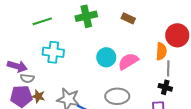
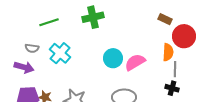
brown rectangle: (128, 18) -> (165, 19), moved
cyan cross: (53, 52) -> (60, 53), turned 35
gray semicircle: (27, 78) -> (32, 48), moved

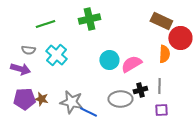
brown rectangle: (165, 19) -> (161, 21), size x1.5
gray line: (175, 69) -> (159, 86), moved
black cross: (172, 88) -> (140, 90), moved, turned -32

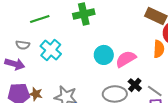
gray line: (159, 86) -> (155, 91), moved, turned -56
black cross: (140, 90) -> (135, 85), turned -32

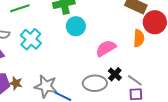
cyan circle: (104, 55) -> (76, 26), moved

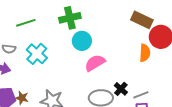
pink semicircle: (106, 48) -> (95, 63), moved
gray line: (135, 80) -> (141, 95), turned -56

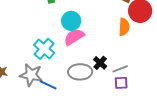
cyan circle: (82, 41) -> (71, 21), moved
cyan cross: (37, 54) -> (44, 49), moved

